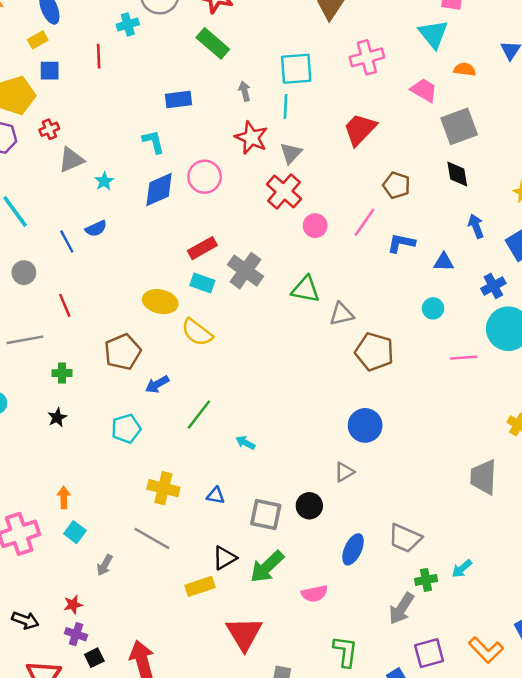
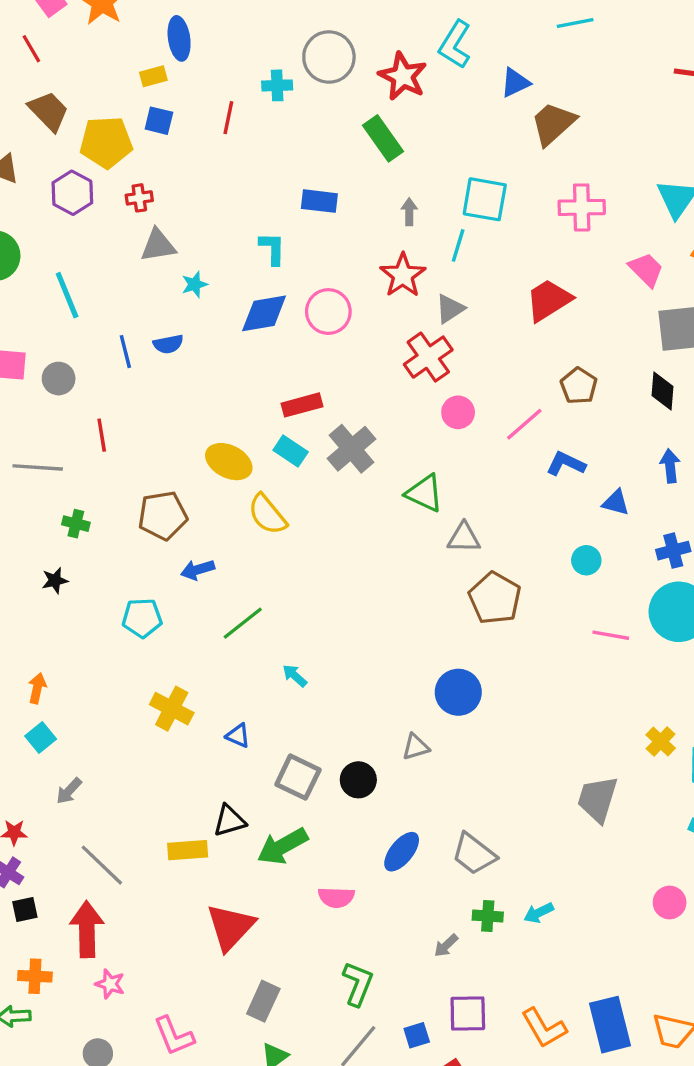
gray line: (152, 538) -> (102, 865), moved
gray arrow: (401, 608) -> (446, 946), size x0.6

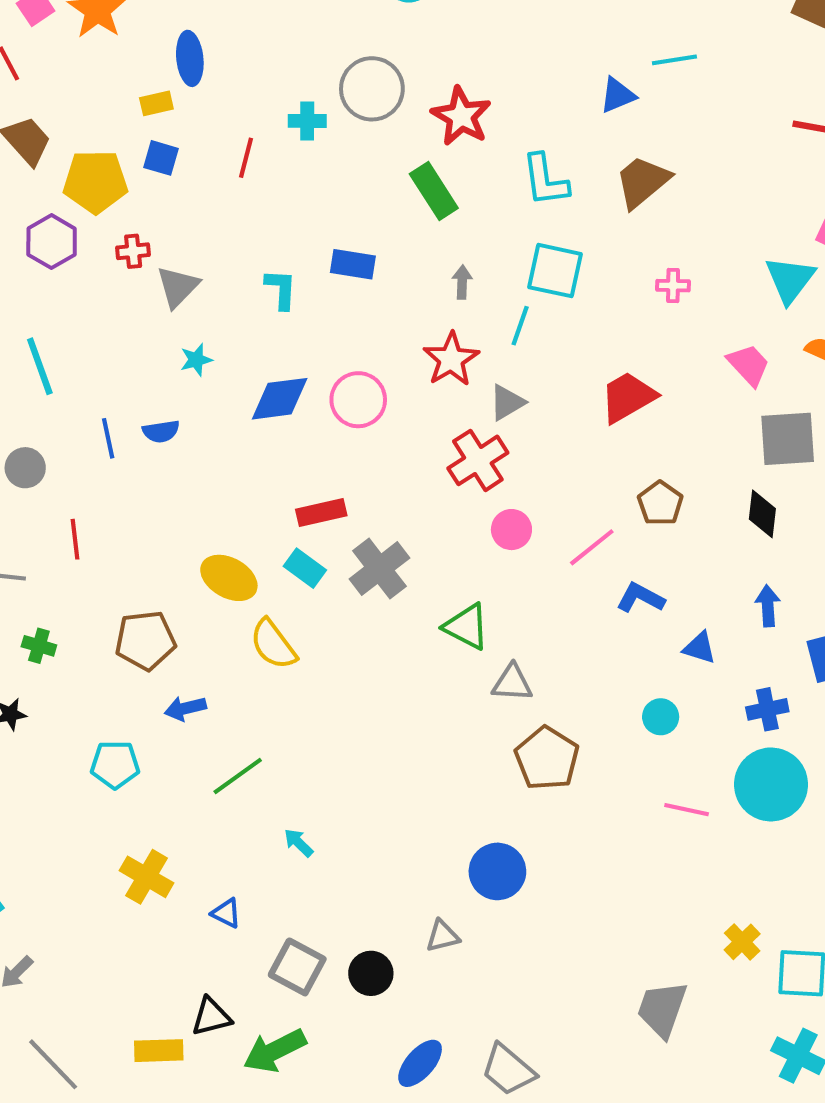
cyan L-shape: (455, 45) -> (545, 180), moved, turned -42
blue triangle: (515, 83) -> (618, 95), moved
pink cross: (582, 207) -> (673, 286), size x0.6
gray triangle: (158, 245) -> (178, 287), moved, turned -39
cyan L-shape: (272, 249) -> (281, 289), moved

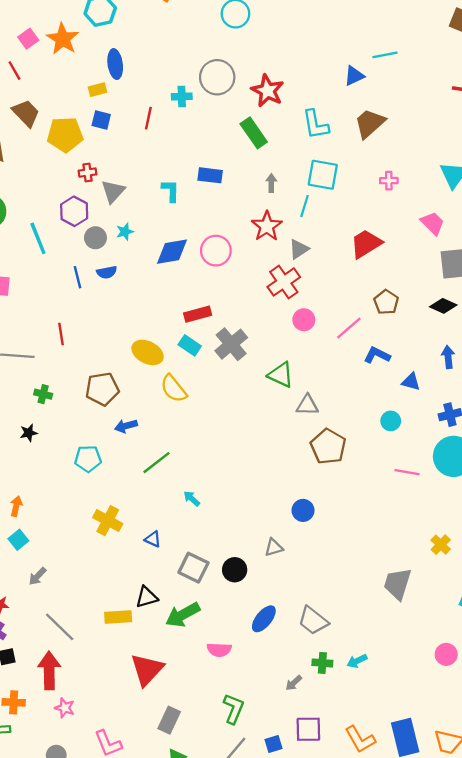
purple hexagon: (52, 242) -> (74, 211), moved
gray circle: (25, 468) -> (95, 238), moved
black diamond: (762, 514) -> (443, 306), turned -70
blue circle: (497, 871) -> (303, 510), size x0.7

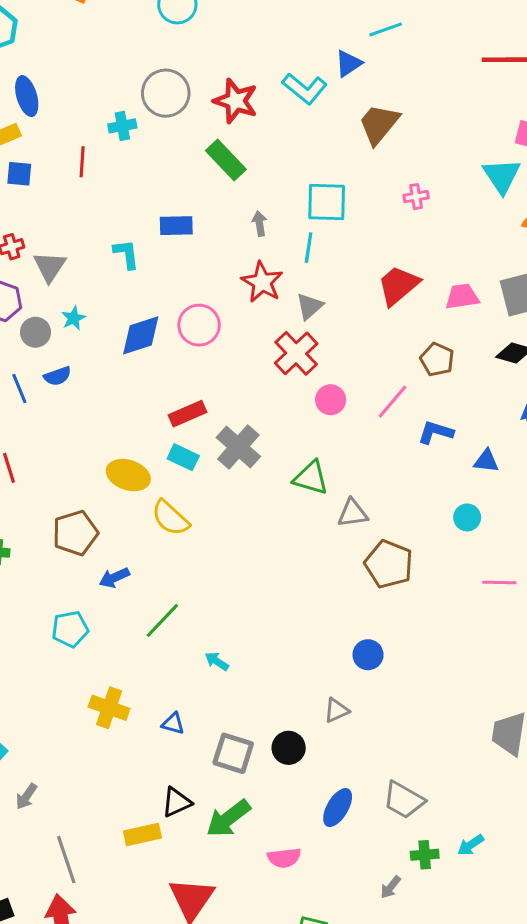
cyan L-shape: (316, 125) -> (305, 89), moved, turned -32
pink trapezoid: (433, 223) -> (462, 297), moved, turned -45
gray line: (60, 627) -> (66, 860), turned 36

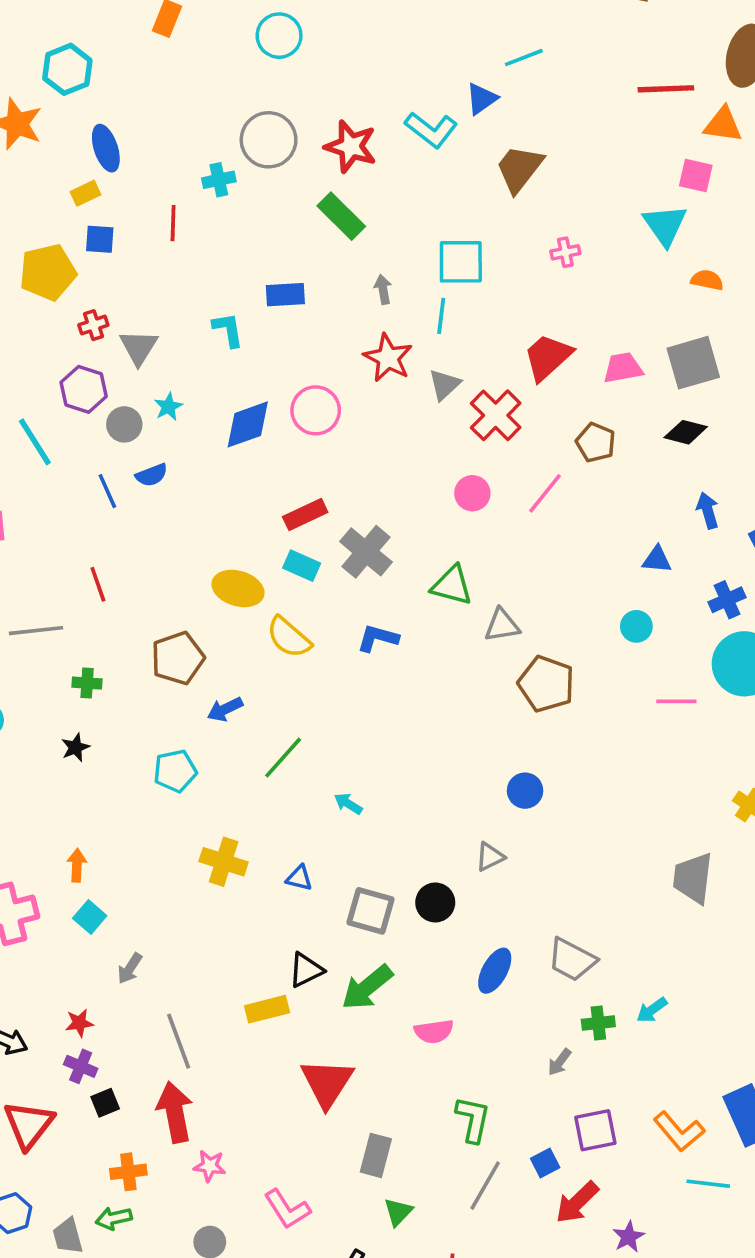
red cross: (296, 353) -> (496, 415), moved
blue L-shape: (436, 432) -> (378, 638), moved

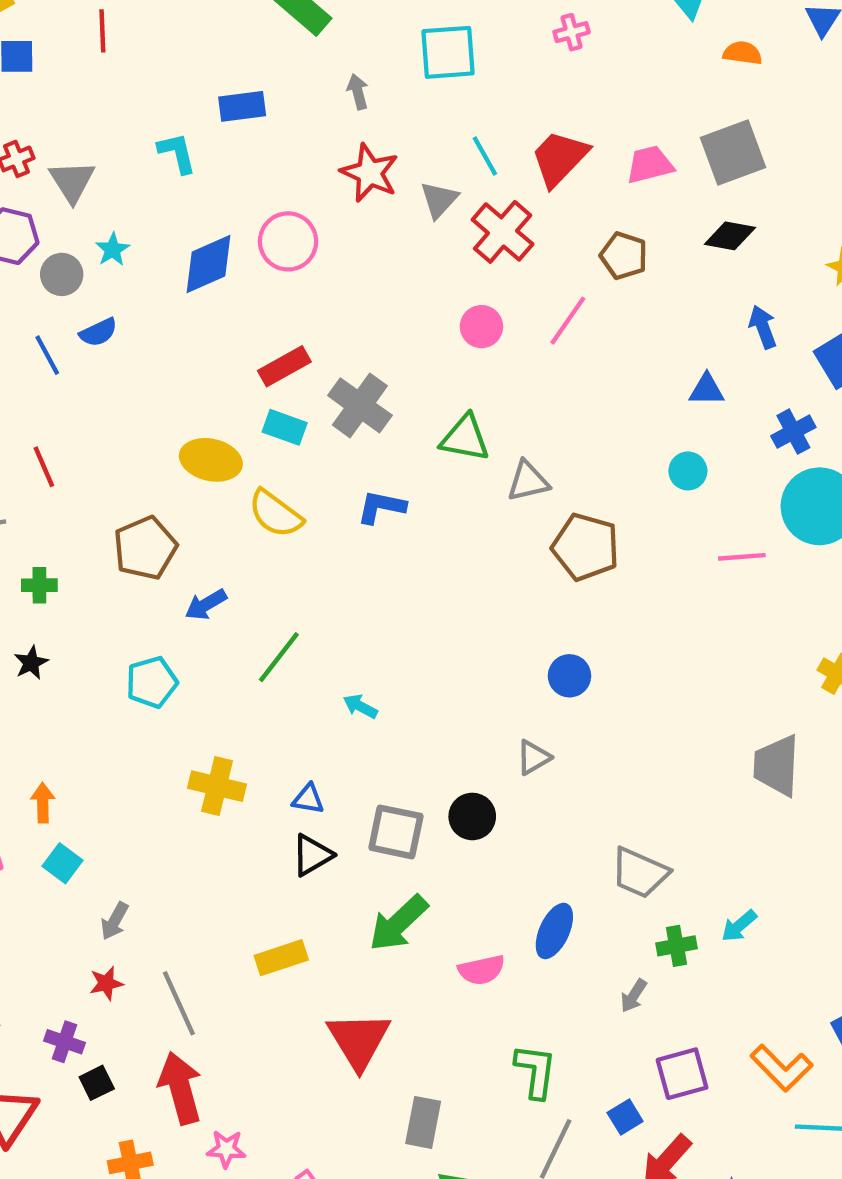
cyan line: (441, 316) -> (485, 156), moved, turned -32
black triangle: (306, 970) -> (312, 855), moved
blue ellipse: (495, 971) -> (554, 931), moved
red star: (79, 1023) -> (106, 983), moved

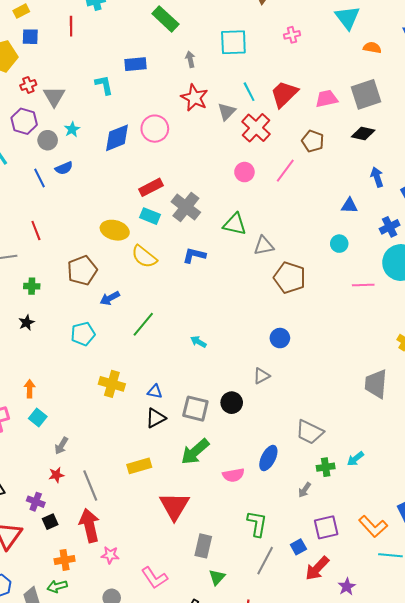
cyan arrow: (360, 706) -> (198, 342), moved

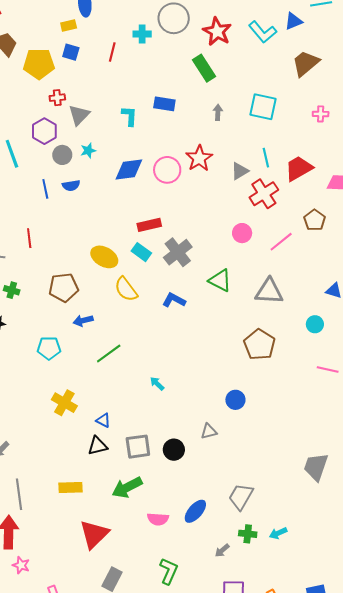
red star: (194, 98) -> (199, 158), moved
gray triangle: (264, 246) -> (269, 291), moved, size x1.4
gray square: (195, 409) -> (138, 447), turned -36
gray trapezoid: (310, 432) -> (241, 497), turned 80

